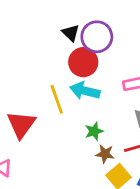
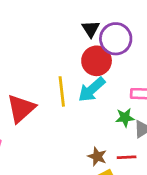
cyan arrow: (85, 91) -> (92, 90), turned -68
green star: (94, 131) -> (125, 118), moved

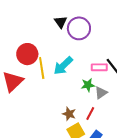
red circle: (97, 61) -> (27, 54), moved
red line: (127, 157) -> (90, 114), turned -56

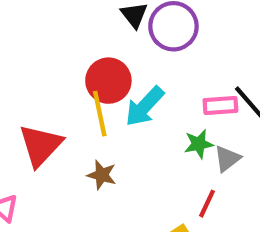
red circle: (27, 54) -> (108, 81), moved
brown star: (69, 114) -> (102, 175), moved

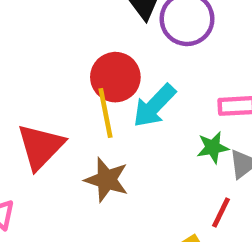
brown star: (102, 175) -> (107, 180), size x1.4

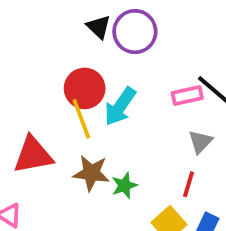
red triangle: (41, 147) -> (33, 155), turned 45
green star: (213, 147) -> (124, 185), moved

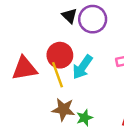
red triangle: (33, 155) -> (24, 68), moved

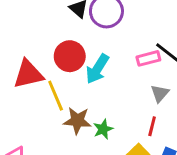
yellow line: (58, 75) -> (56, 96), moved

